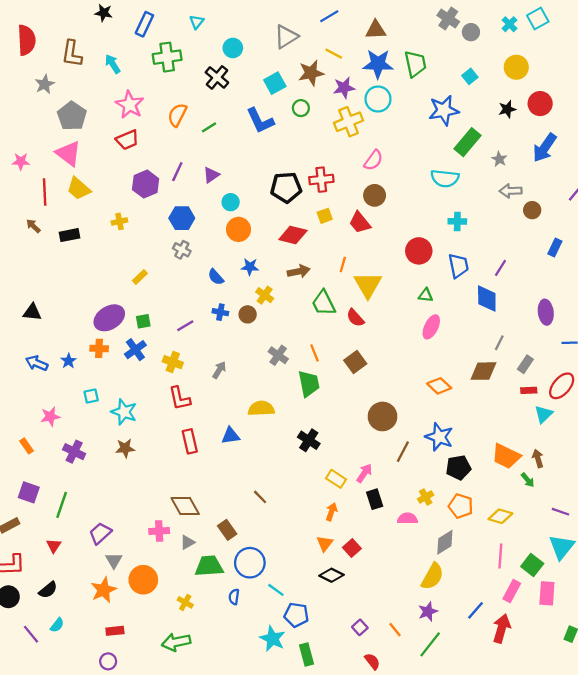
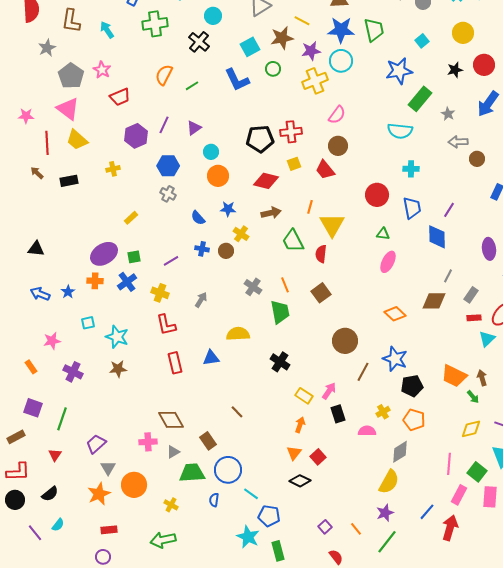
pink star: (130, 105) -> (102, 70), moved, size x0.7
red semicircle: (355, 318) -> (321, 254), turned 48
yellow diamond: (500, 516) -> (471, 429), moved, turned -30

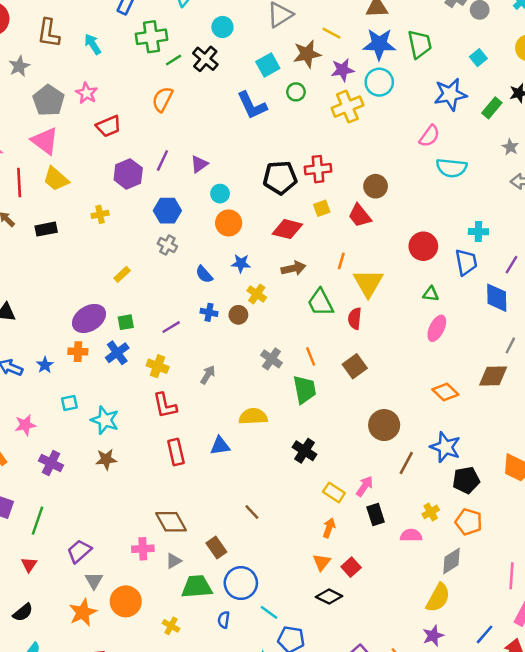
green line: (192, 86) -> (173, 60), moved
green rectangle: (420, 99) -> (492, 108), moved, size x0.7
pink semicircle: (337, 115) -> (429, 136), moved
cyan cross: (411, 169) -> (478, 232), moved

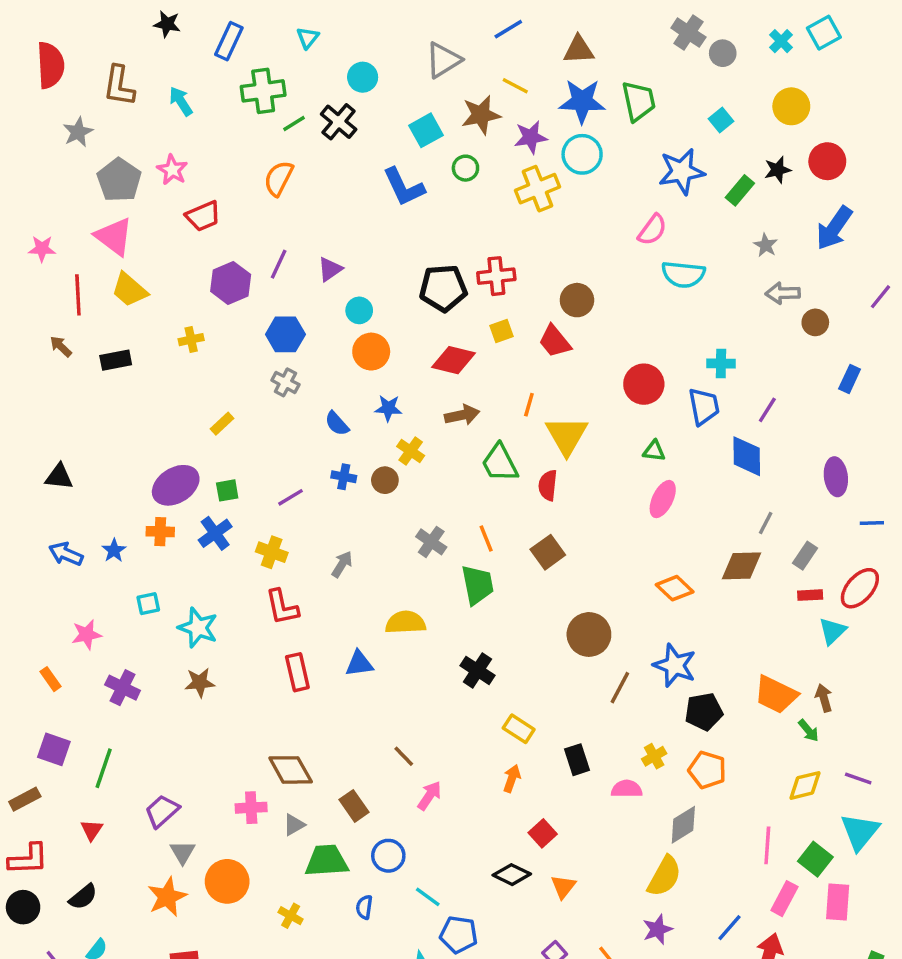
pink arrow: (365, 486) -> (429, 796), moved
orange triangle: (322, 562) -> (563, 887), moved
blue circle: (241, 583) -> (388, 856), size x0.7

